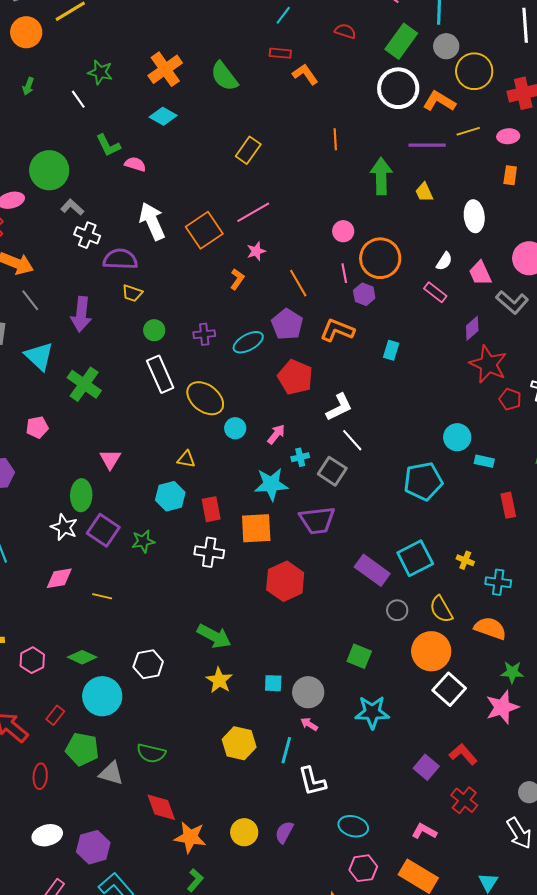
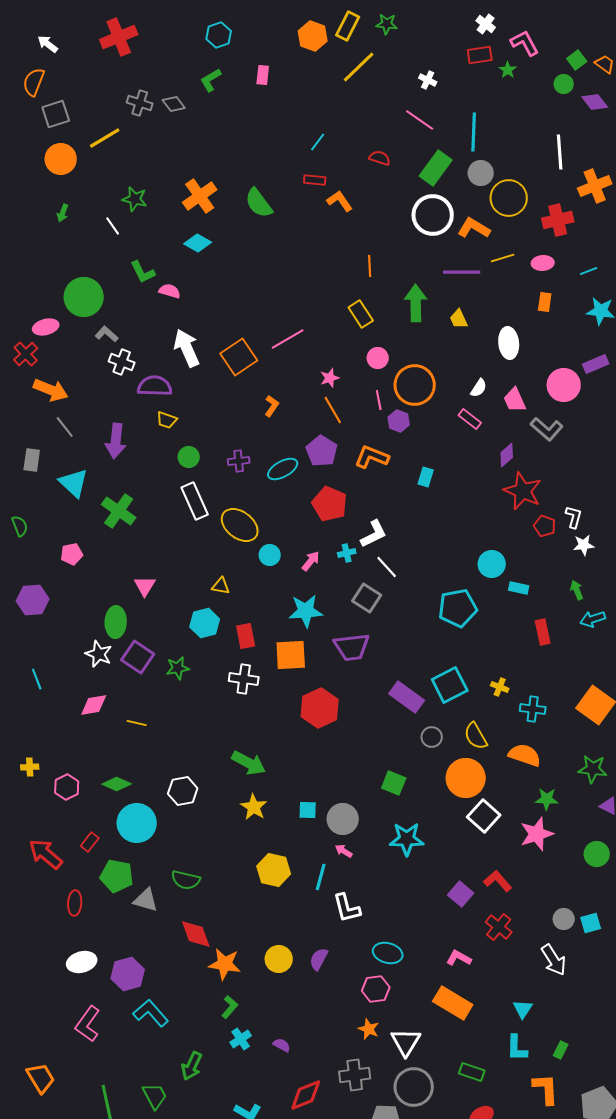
yellow rectangle: (248, 150) -> (361, 314), moved, turned -68
pink star: (256, 251) -> (330, 378), moved
cyan cross: (300, 457) -> (347, 553), moved
pink hexagon: (363, 868) -> (376, 989), moved

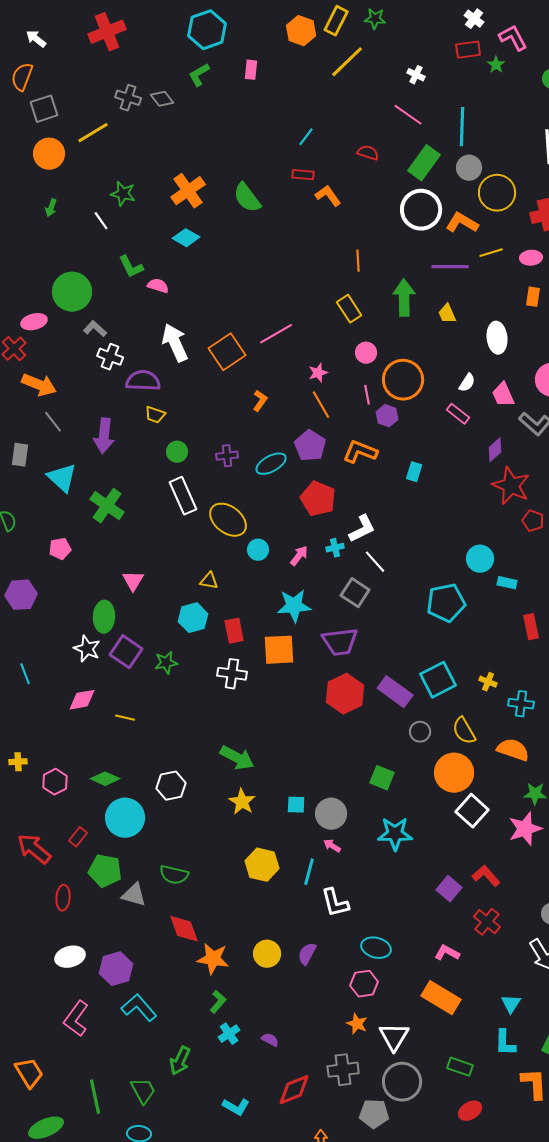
cyan hexagon: (219, 35) -> (207, 30), size x1.5
red hexagon: (320, 708) -> (345, 694), moved

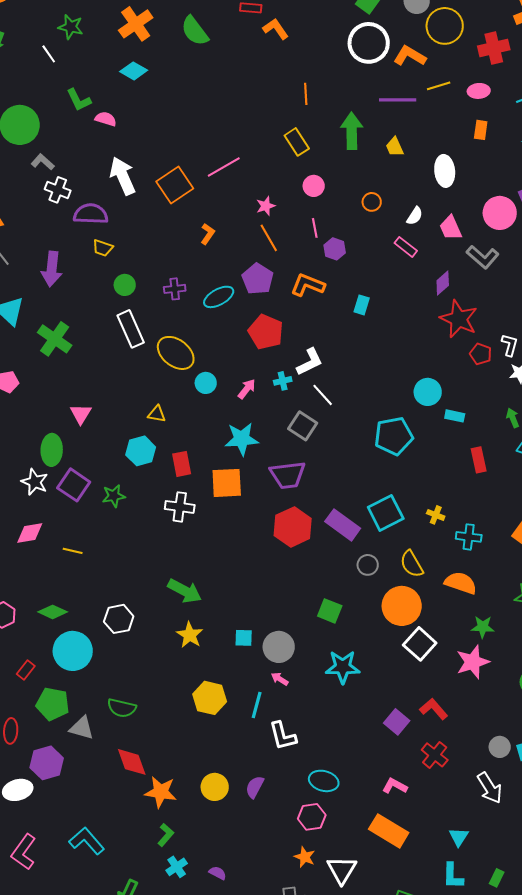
orange circle: (403, 380) -> (372, 202), moved, size x0.5
purple hexagon: (116, 969) -> (47, 763), moved

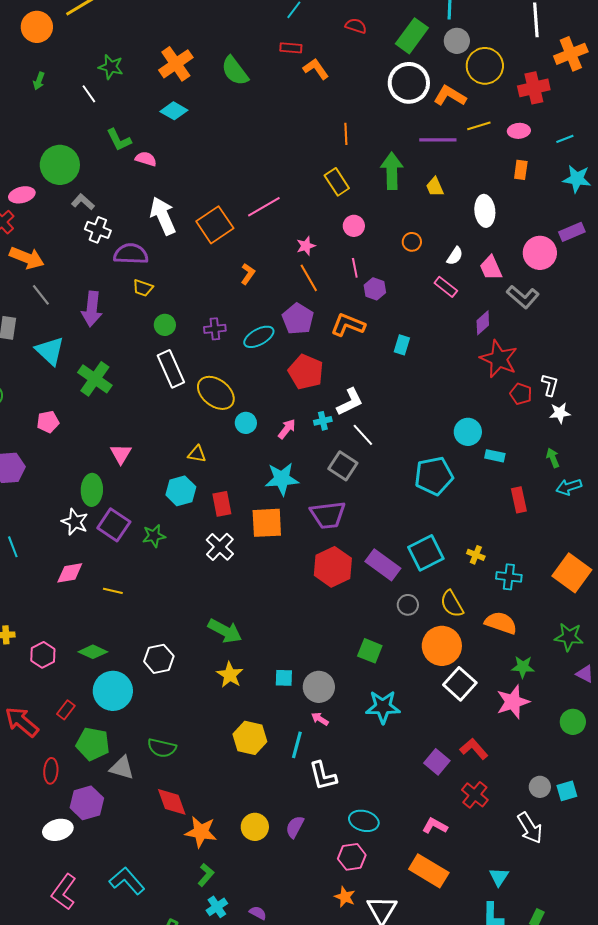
white cross: (180, 507) -> (220, 547), turned 36

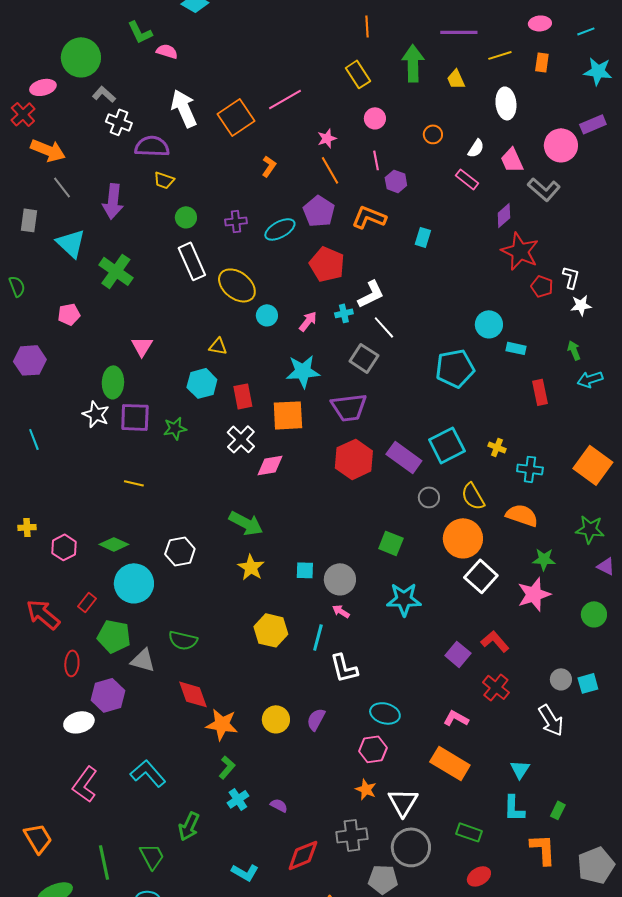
yellow line: (479, 126) -> (500, 55), moved
purple square: (114, 525) -> (135, 417), turned -32
pink diamond: (70, 573) -> (270, 465), moved

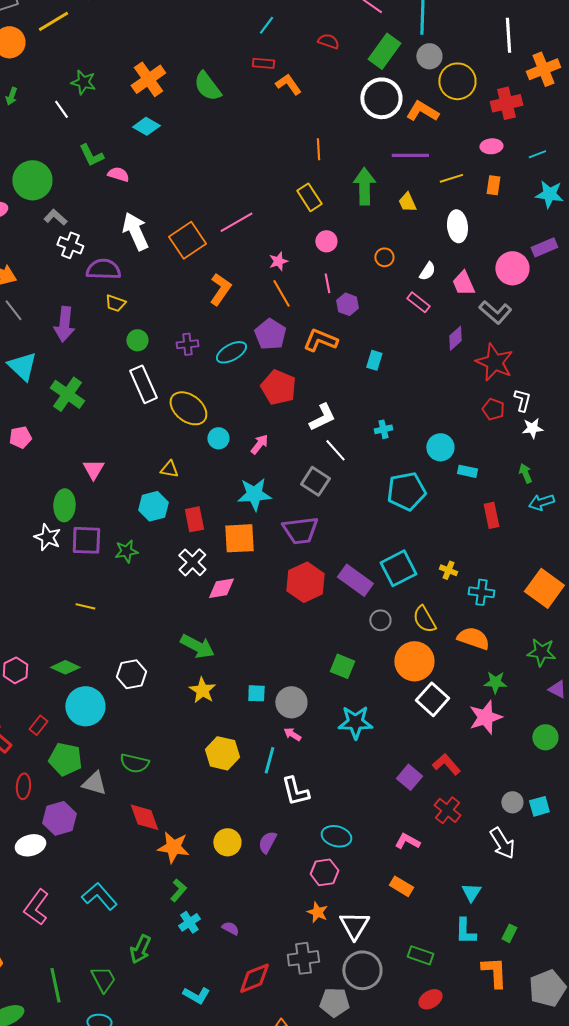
orange L-shape: (269, 166) -> (220, 289), size x1.5
red star: (520, 251) -> (494, 362), moved
cyan cross: (344, 313) -> (383, 429), moved
orange rectangle: (450, 763) -> (401, 886), size x0.6

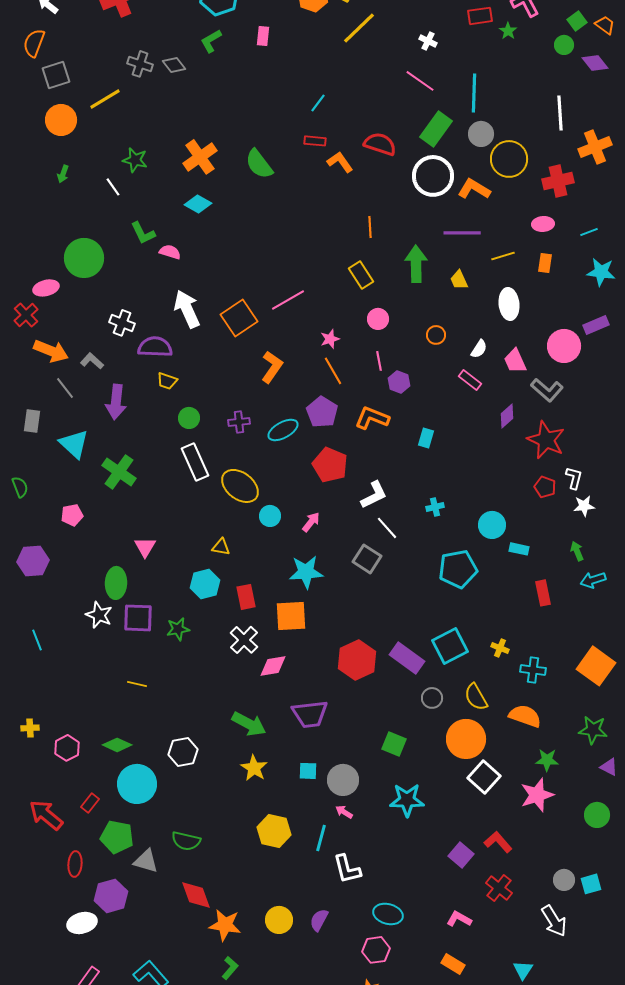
red semicircle: (328, 41) -> (380, 144), moved, size x1.5
gray L-shape: (55, 217) -> (92, 361), moved
purple trapezoid: (300, 530) -> (310, 714), moved

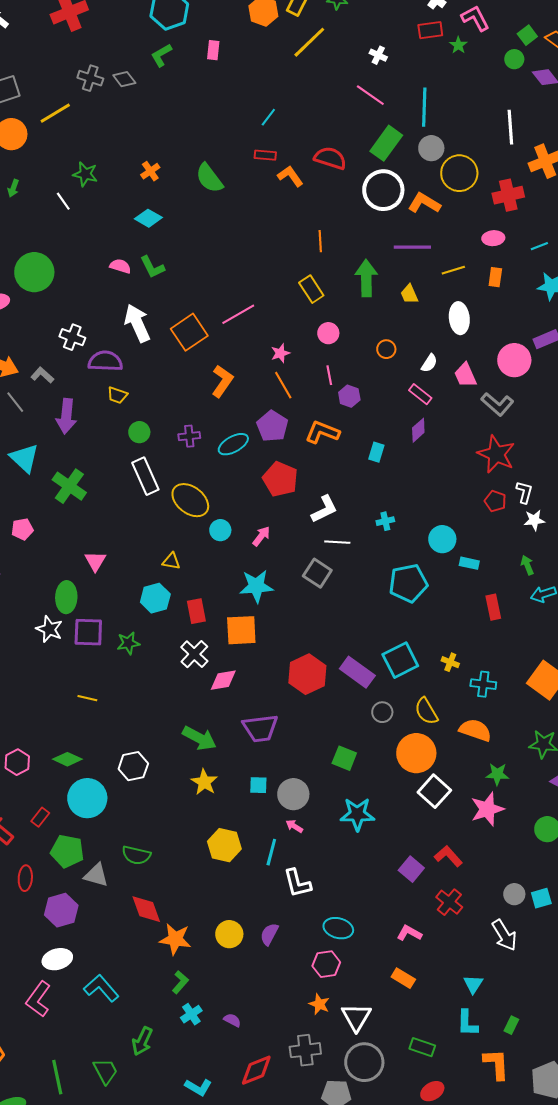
orange cross: (200, 157) -> (150, 171), size x0.6
green L-shape: (143, 233) -> (152, 267), moved
purple diamond: (507, 416) -> (418, 430), moved
white line: (387, 528) -> (337, 542), turned -45
white ellipse: (82, 923) -> (57, 959), moved

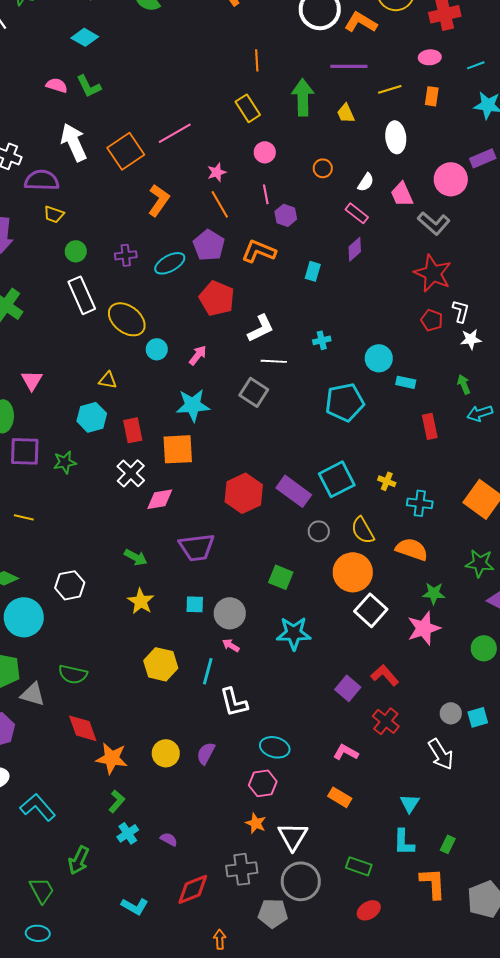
green arrow: (199, 738) -> (136, 557), size x0.7

